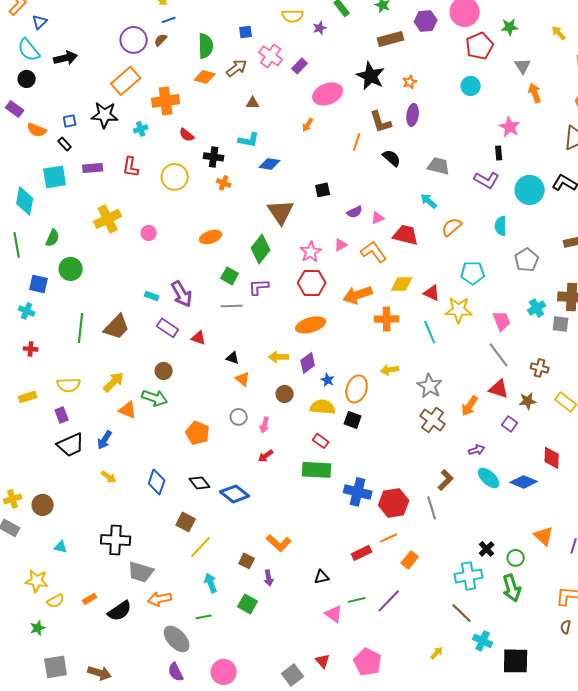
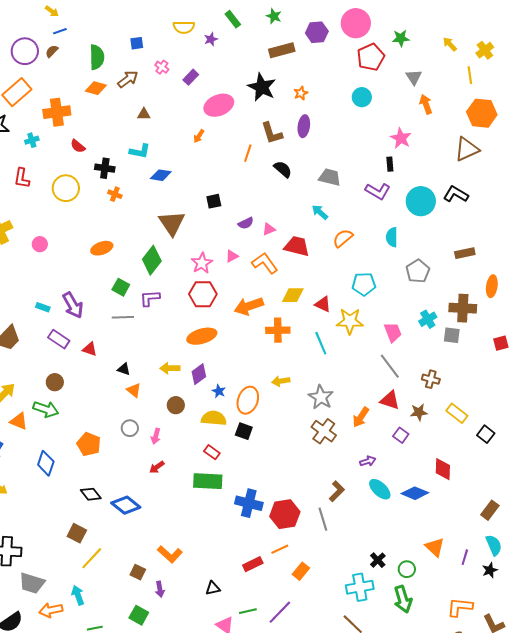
pink cross: (271, 56) -> (162, 67), size x0.6
blue diamond: (157, 482) -> (46, 463), moved
cyan arrow: (211, 583) -> (78, 595), moved

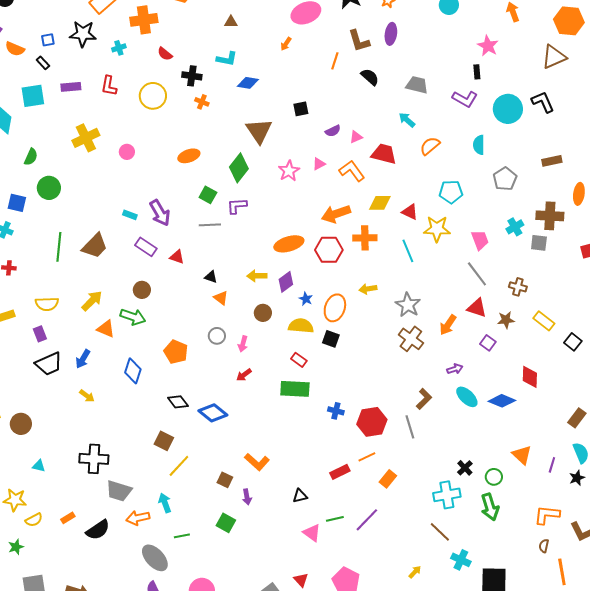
black L-shape: (456, 194) -> (543, 102), turned 35
red hexagon: (203, 294) -> (329, 250), moved
blue cross: (249, 503) -> (336, 411), size x0.6

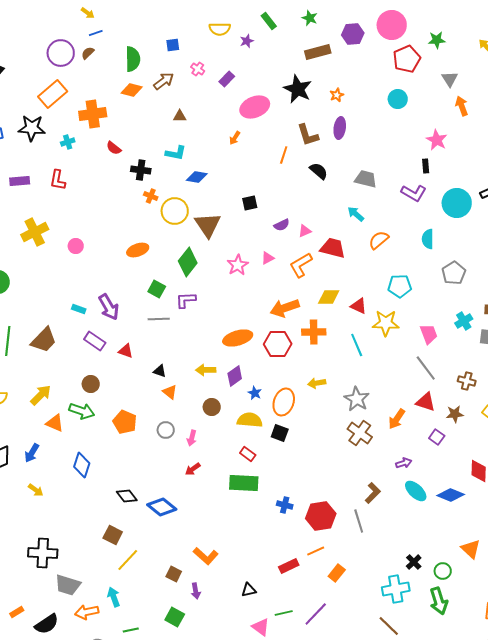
yellow circle: (153, 96) -> (175, 211), moved
orange L-shape: (352, 171) -> (301, 265), turned -84
orange pentagon: (176, 352) -> (125, 422), moved

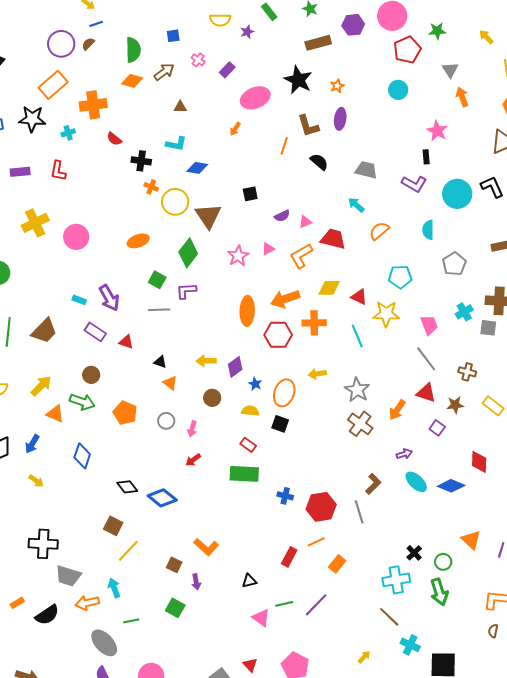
pink circle: (76, 246) -> (76, 237), size x1.6
orange ellipse: (238, 338) -> (247, 311), moved, turned -72
yellow semicircle: (250, 420) -> (250, 411), size x0.7
red rectangle: (289, 566) -> (289, 557), turned -36

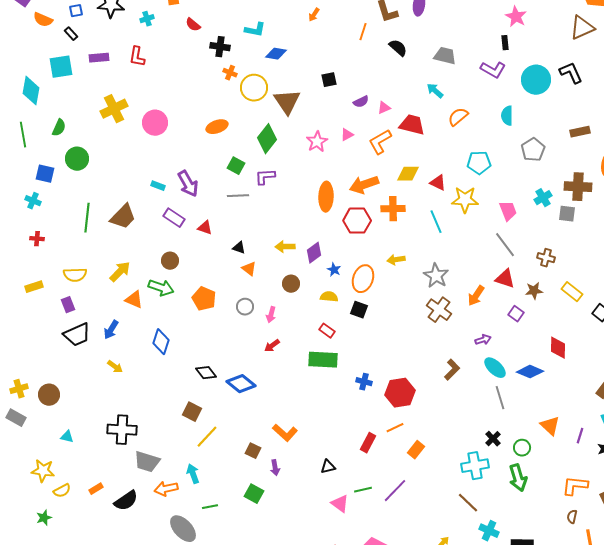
gray line: (359, 512) -> (500, 398), moved

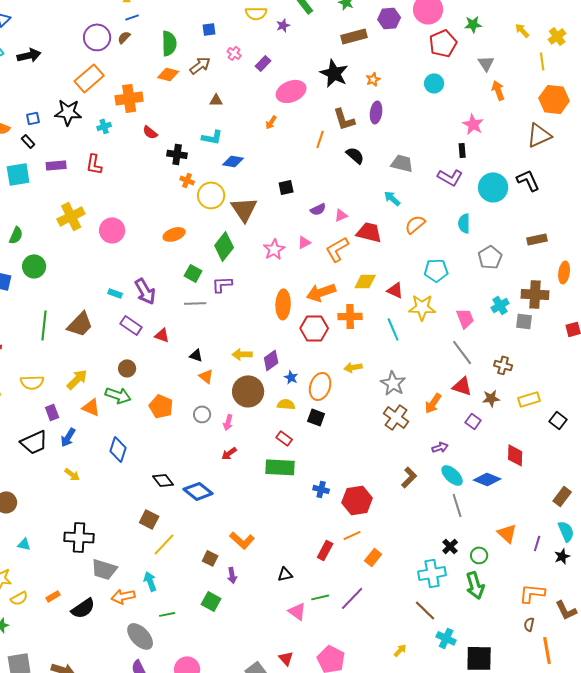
brown circle: (291, 284) -> (248, 391), size x1.8
yellow rectangle: (572, 292) -> (529, 399), turned -55
purple rectangle: (68, 305) -> (52, 412), moved

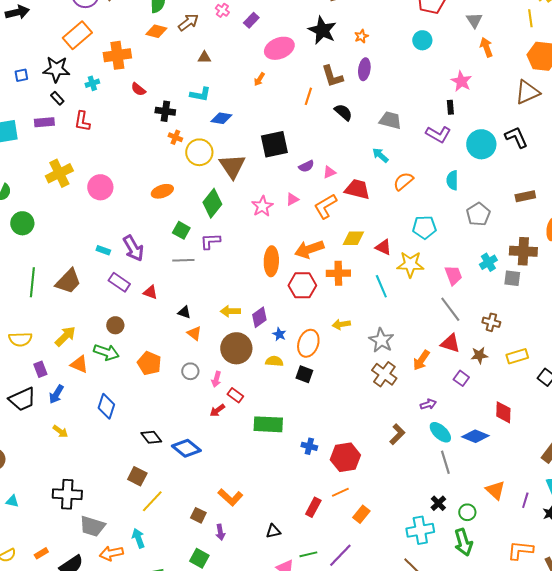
black rectangle: (28, 141) -> (57, 98), moved
black square: (286, 187) -> (274, 144), size x1.8
red rectangle: (284, 438) -> (235, 395), moved

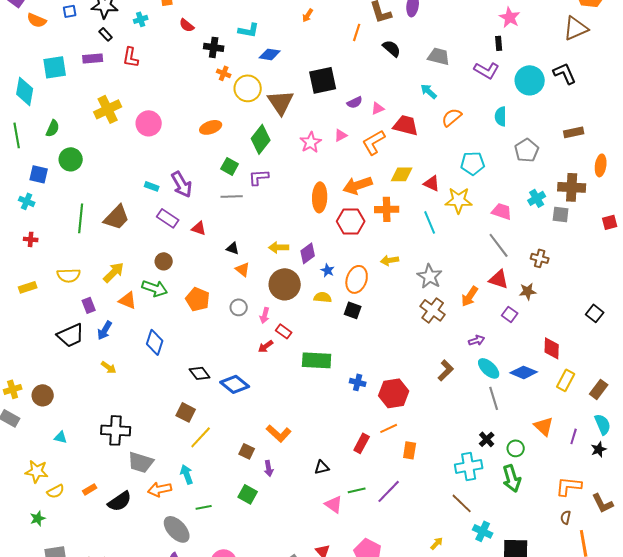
pink trapezoid: (453, 275) -> (502, 211), turned -50
yellow rectangle: (517, 356) -> (566, 380), moved, turned -45
orange rectangle: (361, 514) -> (410, 450), turned -30

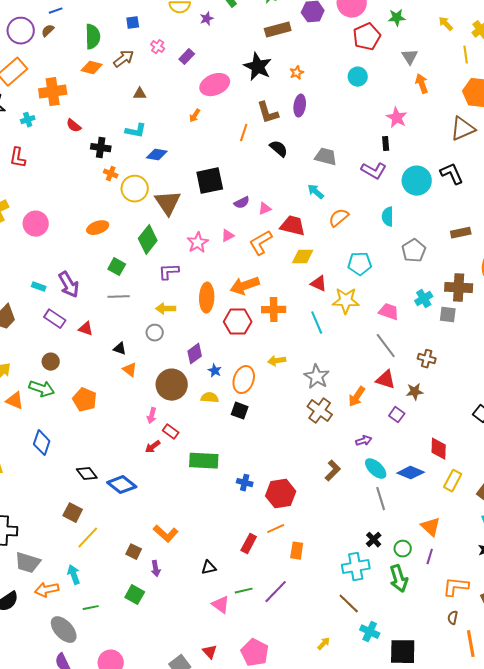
yellow diamond: (402, 174) -> (303, 257), moved
purple L-shape: (259, 177) -> (169, 272), moved
yellow arrow: (279, 247) -> (166, 309), moved
gray circle: (239, 307) -> (155, 333), moved
purple line: (574, 436) -> (430, 557), moved

